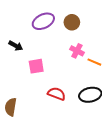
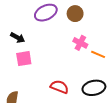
pink square: (36, 66) -> (24, 59), moved

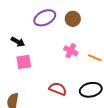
pink cross: (80, 43) -> (71, 51), moved

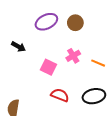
pink cross: (71, 51) -> (73, 56), turned 32
pink square: (24, 62) -> (48, 67), moved, turned 35

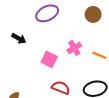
brown circle: (75, 23) -> (93, 14), moved

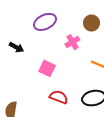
pink cross: (74, 48) -> (72, 42), moved

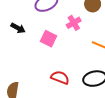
pink square: (47, 68) -> (48, 39), moved

